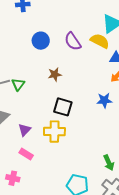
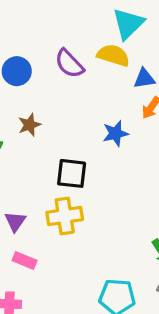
brown star: (55, 74) -> (29, 125), moved
blue star: (104, 100) -> (115, 133), moved

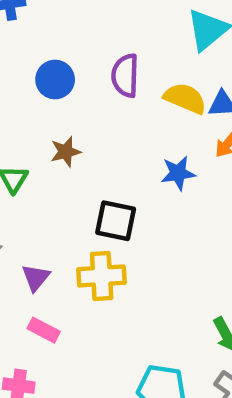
yellow semicircle: (113, 55) -> (185, 98), moved
purple semicircle: (69, 64) -> (125, 76), turned 40

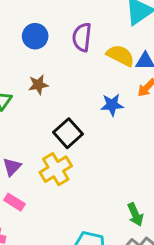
black square: (116, 221) -> (68, 133), turned 32
yellow cross: (102, 276) -> (56, 169), turned -32

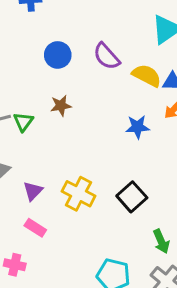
purple semicircle: (82, 37) -> (107, 56), turned -48
black square: (68, 133) -> (132, 197), moved
yellow cross: (56, 169) -> (79, 194), turned -32

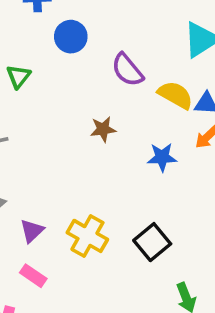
blue circle: (58, 55) -> (71, 37), moved
brown star: (61, 106) -> (103, 129), moved
green triangle: (23, 122) -> (18, 76), moved

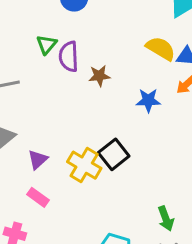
purple semicircle: (127, 70) -> (69, 56), moved, turned 36
green triangle: (18, 76) -> (47, 44), moved
black square: (152, 242) -> (114, 154), moved

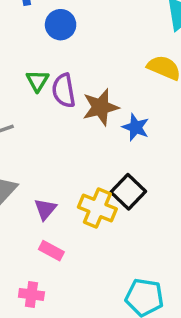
brown star: (99, 76) -> (100, 107), size x1.5
blue star: (148, 100) -> (136, 127), moved, turned 30

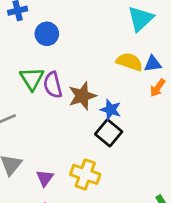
green triangle: (37, 81) -> (32, 79), size x1.4
black square: (128, 192) -> (109, 133), moved

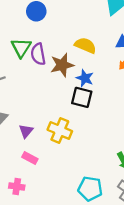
yellow semicircle: (129, 62) -> (85, 45), moved
black square: (109, 133) -> (82, 97), turned -30

